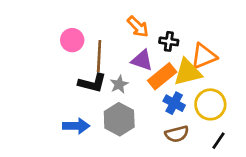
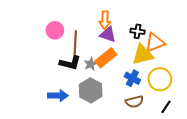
orange arrow: (138, 27) -> (105, 20), turned 48
black cross: (169, 41) -> (137, 31), moved
purple triangle: (142, 60) -> (108, 34), moved
orange rectangle: (162, 76) -> (106, 58), moved

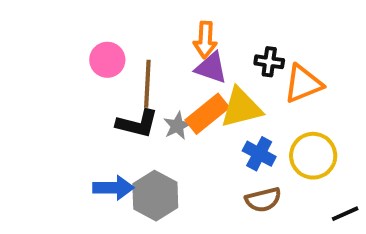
yellow triangle: (143, 55) -> (241, 108), moved
gray hexagon: (91, 90) -> (155, 196), moved
black line: (166, 107) -> (345, 214), moved, turned 32

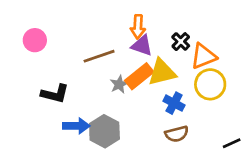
pink circle: (107, 60) -> (35, 40), moved
black cross: (269, 62) -> (181, 42), turned 36
brown line: (147, 84) -> (99, 56), turned 68
black L-shape: (137, 124) -> (55, 94), moved
yellow circle: (313, 156) -> (210, 84), moved

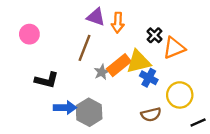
purple triangle: (142, 46) -> (96, 17), moved
brown line: (99, 56) -> (84, 48), turned -50
yellow circle: (210, 84) -> (180, 95), moved
blue cross: (174, 103) -> (149, 78), moved

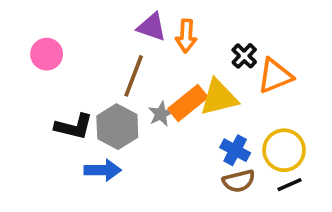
blue cross: (149, 78) -> (235, 150), moved
gray hexagon: (89, 112) -> (117, 127), moved
black line: (198, 123) -> (289, 185), moved

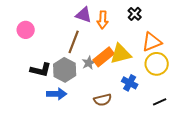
black cross: (244, 56) -> (135, 14), moved
yellow circle: (284, 150) -> (157, 64), moved
brown semicircle: (239, 181) -> (103, 100), moved

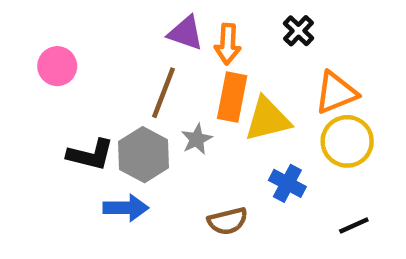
orange rectangle: (104, 57) -> (232, 97), moved, turned -40

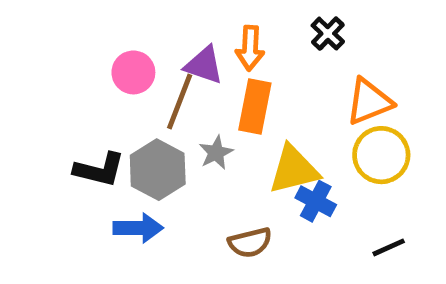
purple triangle: (186, 33) -> (204, 65), moved
pink circle: (57, 66) -> (133, 72), moved
yellow triangle: (267, 119) -> (294, 170), moved

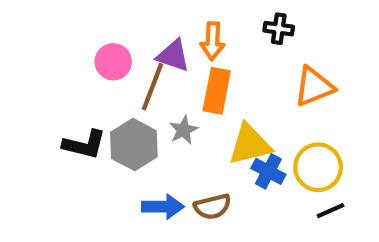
black cross: (328, 34) -> (279, 29), turned -36
yellow circle: (381, 155) -> (318, 167), moved
blue arrow: (138, 228) -> (163, 207), moved

